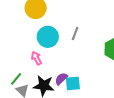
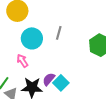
cyan square: (73, 83) -> (61, 83), turned -35

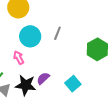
cyan square: (61, 83) -> (73, 84), moved

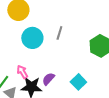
pink arrow: (19, 58) -> (22, 72), moved

